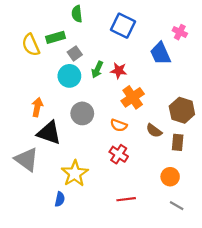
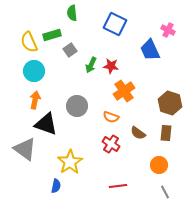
cyan circle: (69, 76) -> (34, 71), moved
brown semicircle: (154, 131) -> (138, 133), moved
gray line: (177, 206) -> (165, 192), turned 32

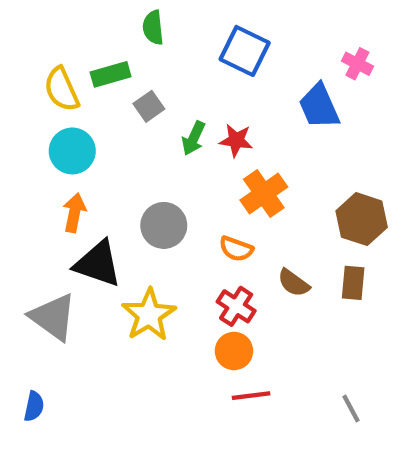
yellow star: (70, 162) -> (149, 315), moved
orange circle: (159, 165) -> (234, 351), moved
blue semicircle: (56, 186) -> (34, 406), moved

